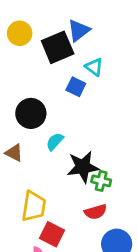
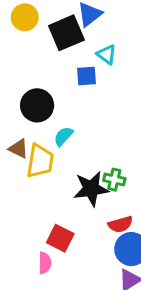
blue square: (76, 87) -> (86, 76), turned -30
black star: (83, 167) -> (91, 189), moved
yellow trapezoid: (34, 206) -> (40, 161), moved
red semicircle: (96, 212) -> (120, 224), moved

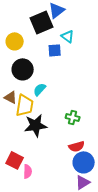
yellow circle: (25, 17) -> (15, 41), moved
black star: (91, 189) -> (36, 125), moved
red square: (60, 238) -> (15, 160), moved

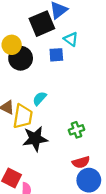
black circle: (23, 69) -> (21, 58), moved
green cross: (73, 117) -> (76, 130), turned -32

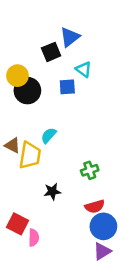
black square: (42, 24) -> (51, 52), size x0.7
black star: (35, 139) -> (52, 191), moved, size x0.6

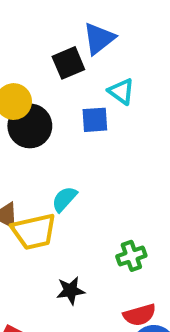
yellow trapezoid: (30, 155) -> (34, 232), turned 68

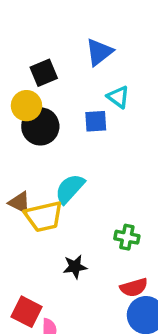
black square: (68, 63) -> (44, 73), moved
cyan semicircle: (64, 199) -> (70, 189), size x1.4
green cross: (131, 256) -> (127, 237), turned 30

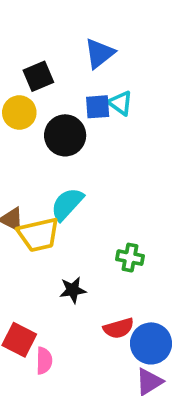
blue square: (96, 121) -> (98, 107), moved
black circle: (40, 126) -> (65, 135), moved
red semicircle: (134, 287) -> (119, 328), moved

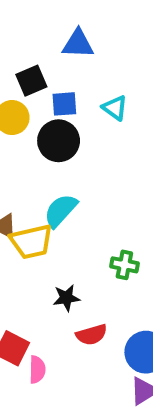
blue triangle: (99, 53) -> (78, 44), moved, turned 40
blue square: (98, 107) -> (64, 104), moved
red semicircle: (119, 328) -> (92, 335), moved

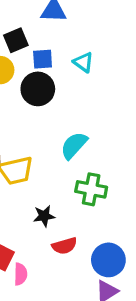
cyan semicircle: (61, 211) -> (74, 145), moved
green cross: (124, 265) -> (91, 189), size x1.4

